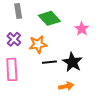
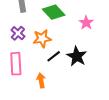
black line: (49, 62) -> (54, 56), turned -32
orange arrow: (66, 86) -> (41, 80), moved, turned -88

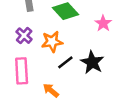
orange arrow: (41, 80) -> (51, 90), turned -40

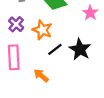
orange star: (52, 42) -> (42, 30), turned 30

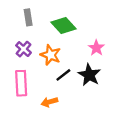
pink star: (90, 13) -> (96, 48), moved
orange arrow: (41, 76) -> (49, 102), turned -56

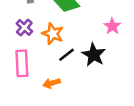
pink star: (96, 48) -> (112, 26), moved

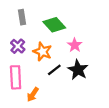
pink star: (112, 26) -> (75, 45), moved
orange arrow: (52, 83) -> (33, 94), moved, turned -40

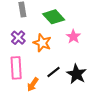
black line: (54, 70) -> (54, 72), moved
black star: (78, 70) -> (77, 74), moved

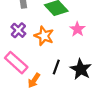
pink rectangle: (16, 68) -> (16, 63), turned -45
black line: (54, 72) -> (56, 67), turned -32

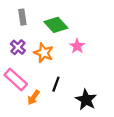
black star: (81, 69) -> (86, 100), moved

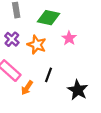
green diamond: (56, 25) -> (49, 18), turned -35

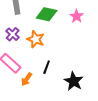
pink star: (69, 38) -> (77, 16), moved

